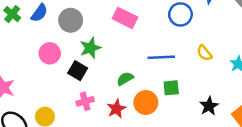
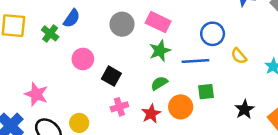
green cross: (12, 14) -> (50, 33), moved
blue circle: (180, 14) -> (213, 34), moved
gray circle: (71, 20) -> (122, 24), moved
green star: (90, 48) -> (160, 51), moved

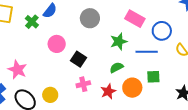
pink rectangle: (158, 22) -> (135, 19), moved

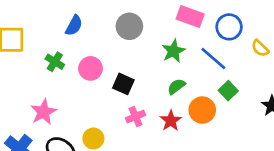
green cross: (32, 22) -> (55, 62), moved
blue line: (147, 52) -> (213, 58), turned 50
pink star: (17, 70) -> (44, 112), turned 30
green square: (153, 77) -> (228, 91), turned -32

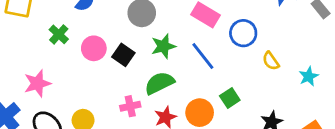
green star: (173, 51) -> (163, 46), moved
blue line: (213, 58) -> (203, 56), moved
black square: (123, 84) -> (123, 55), moved
green semicircle: (176, 87) -> (159, 83), moved, size x1.5

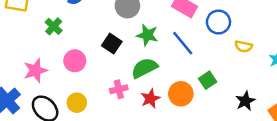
green star: (163, 46) -> (147, 35), turned 30
pink circle: (94, 48) -> (75, 61), moved
yellow semicircle: (271, 61) -> (244, 46), turned -42

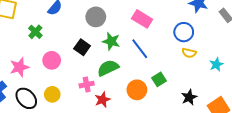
blue circle: (218, 22) -> (184, 32), moved
red star: (150, 98) -> (102, 100), moved

